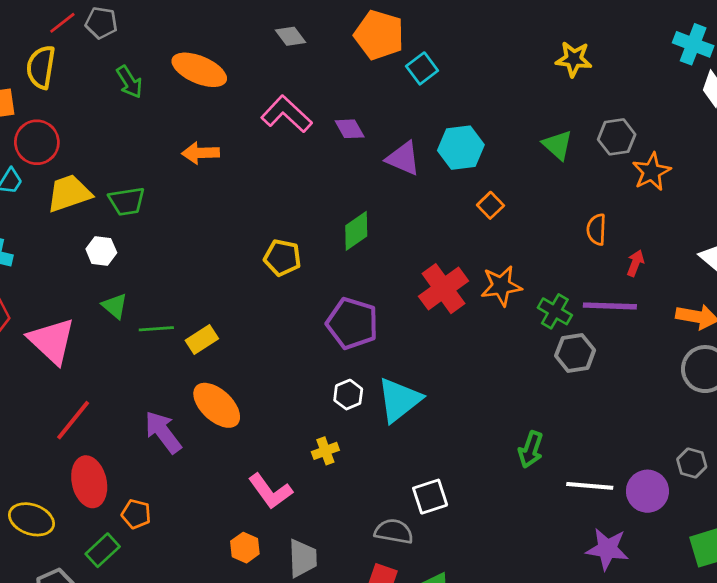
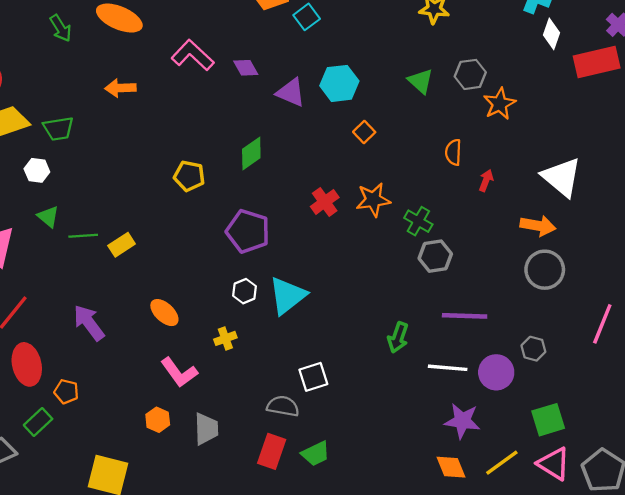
red cross: (443, 289) -> (325, 202), size x0.7
purple line: (610, 306) -> (465, 316), moved
orange ellipse: (217, 405) -> (164, 313), moved, size x0.7

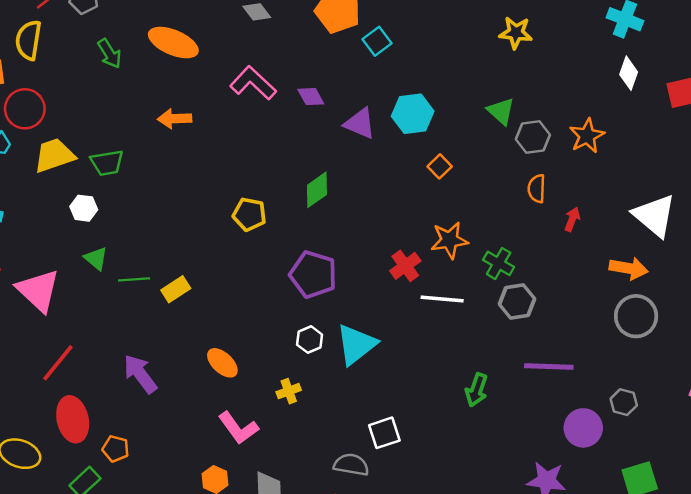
white diamond: (551, 34) -> (629, 73), moved
gray hexagon: (470, 74) -> (533, 137), moved
red cross: (325, 202) -> (405, 266), moved
white line: (448, 368) -> (442, 299), moved

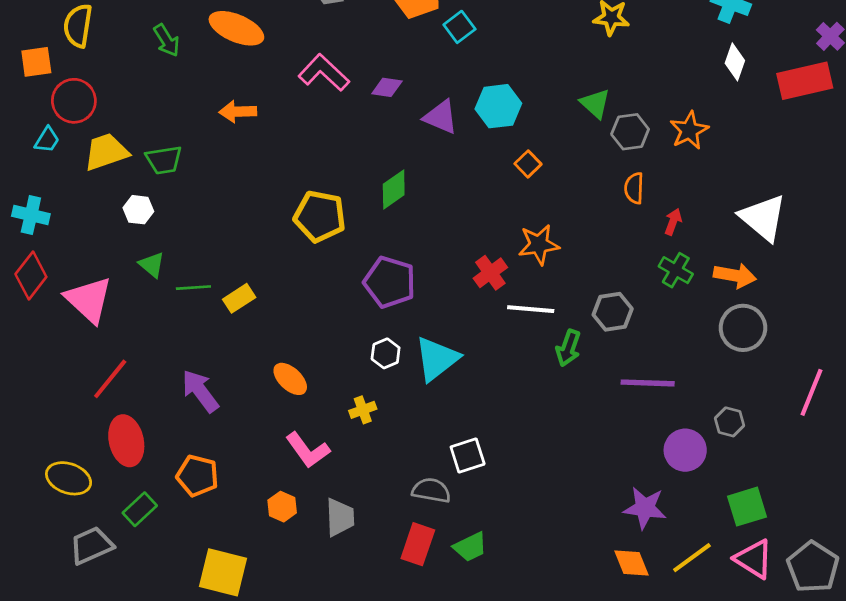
purple diamond: (311, 97) -> (387, 87), turned -52
yellow pentagon: (249, 214) -> (320, 216), size x1.4
green cross: (499, 263) -> (676, 270), moved
green arrow: (476, 390) -> (568, 348), moved
orange pentagon: (116, 449) -> (197, 476), moved, size x1.4

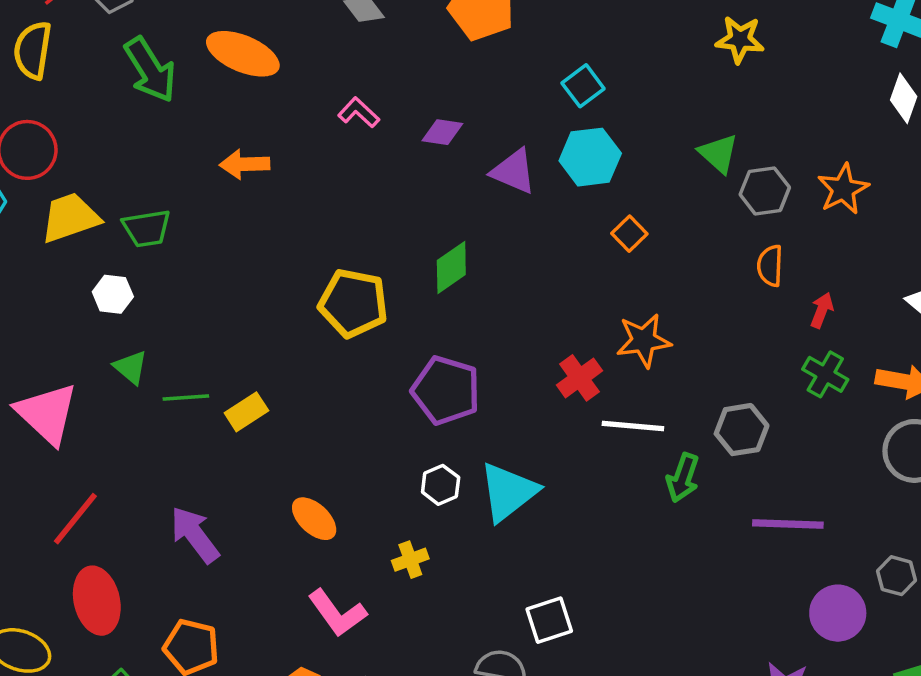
cyan square: (459, 27) -> (583, 86), moved
green arrow: (167, 40) -> (150, 70), size x1.5
pink L-shape: (324, 73) -> (359, 113), size x0.6

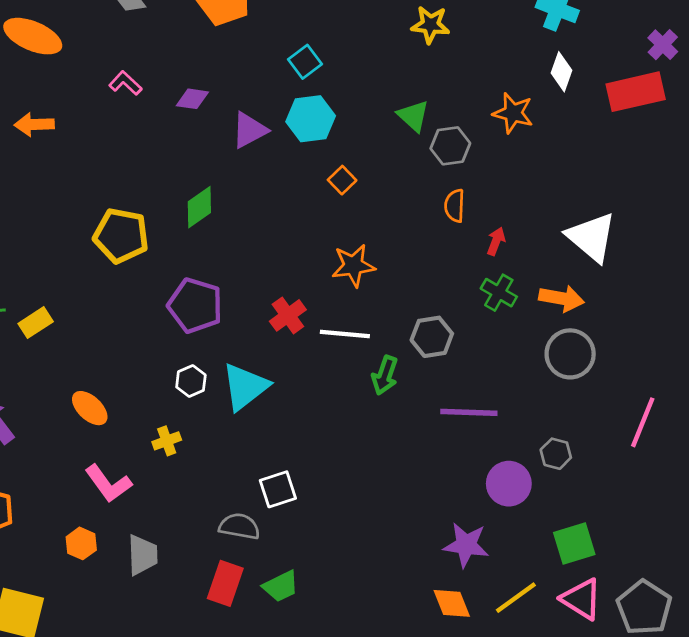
purple triangle: (514, 171) -> (249, 130), turned -51
orange star: (843, 189) -> (513, 113), moved, turned -30
red cross: (580, 378) -> (288, 315), moved

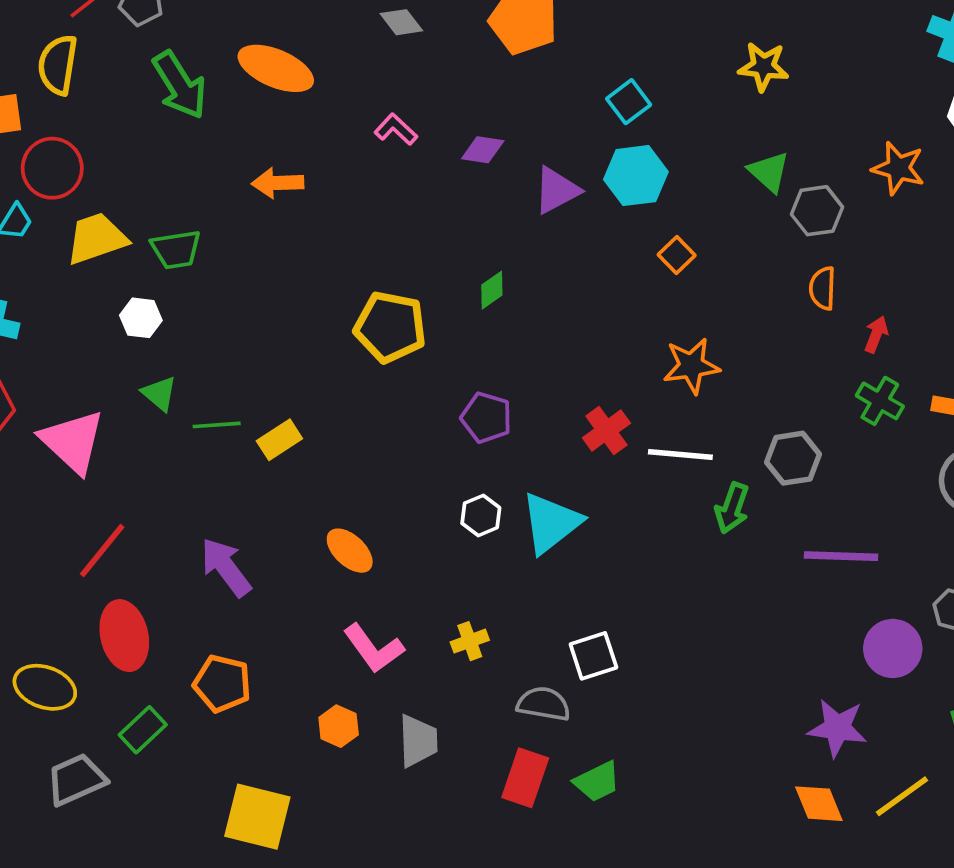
yellow star: (430, 25) -> (763, 67), moved
green diamond: (199, 207) -> (492, 290), size x0.7
purple pentagon: (195, 305) -> (486, 418), size x0.7
yellow cross: (167, 441) -> (470, 641), moved

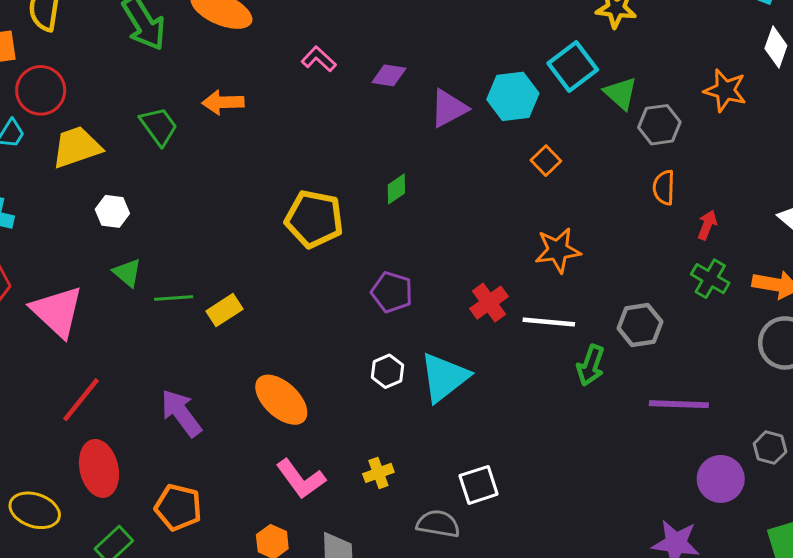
cyan square: (629, 102) -> (573, 66), moved, size x1.4
green trapezoid: (176, 249) -> (159, 126), moved, turned -117
orange ellipse: (350, 551) -> (281, 400), size x1.4

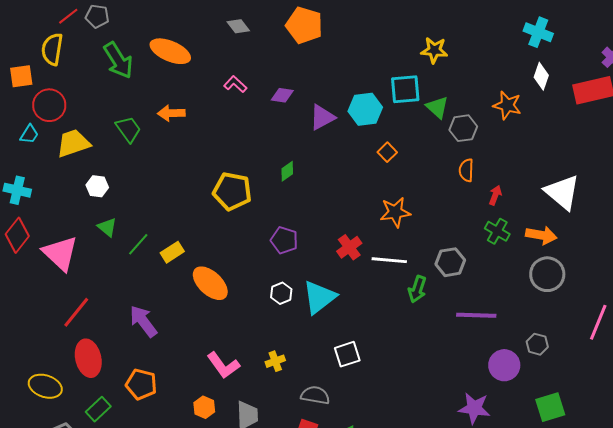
cyan square: (573, 66) -> (405, 89), turned 32
green line: (174, 298) -> (138, 244), turned -45
orange ellipse: (281, 400) -> (210, 283), moved
white square: (479, 485) -> (347, 354), moved

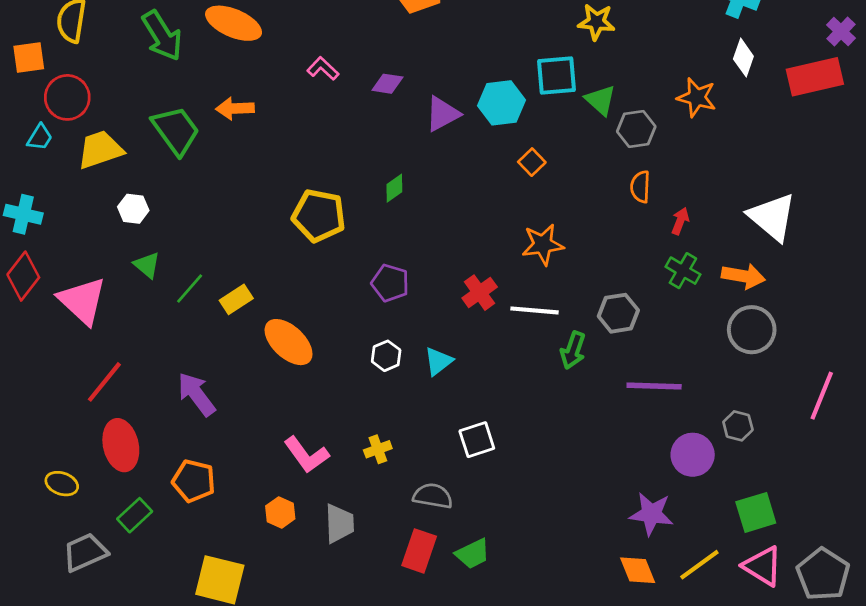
green trapezoid: (128, 129) -> (176, 130), size x1.4
cyan triangle: (319, 297) -> (438, 361), size x0.6
yellow ellipse: (45, 386) -> (62, 484), size x0.7

